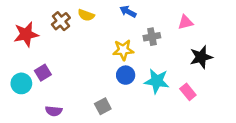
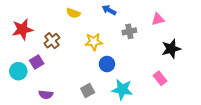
brown cross: (61, 21) -> (52, 41), moved
yellow star: (123, 50) -> (94, 42), moved
cyan star: (157, 81) -> (122, 90), moved

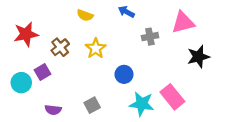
pink triangle: (158, 19) -> (183, 22), size x1.5
yellow star: (94, 42) -> (96, 48), moved, turned -30
pink rectangle: (160, 78) -> (172, 97), moved, size x1.5
gray square: (88, 91) -> (92, 105), moved

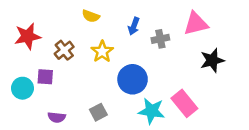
blue arrow: (126, 12) -> (134, 26), moved, turned -98
purple square: (43, 72) -> (45, 77), turned 35
blue circle: (124, 74) -> (133, 79), size x1.5

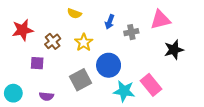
cyan circle: (22, 88) -> (13, 93), moved
gray square: (98, 112) -> (81, 80), moved, size x1.5

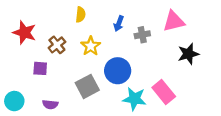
yellow semicircle: (74, 13) -> (81, 15), turned -104
red star: (23, 30) -> (24, 33), turned 30

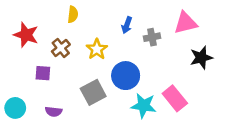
yellow semicircle: (81, 15) -> (73, 14), moved

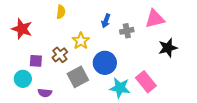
brown cross: (61, 48) -> (60, 55), moved
cyan circle: (15, 108) -> (23, 79), moved

